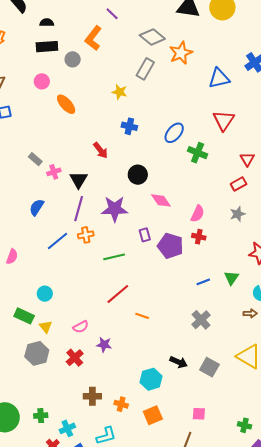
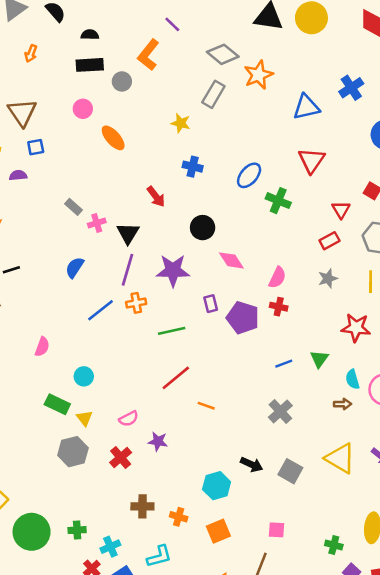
pink semicircle: (12, 256) -> (42, 347), moved

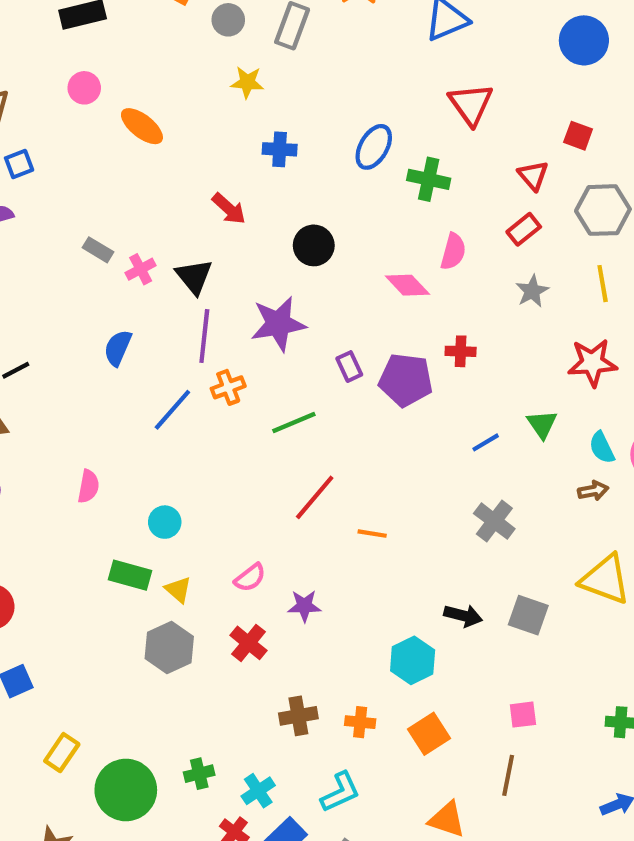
gray circle: (122, 81) -> (228, 20), moved
pink diamond: (231, 260) -> (407, 285), moved
pink semicircle: (277, 278) -> (453, 252), moved

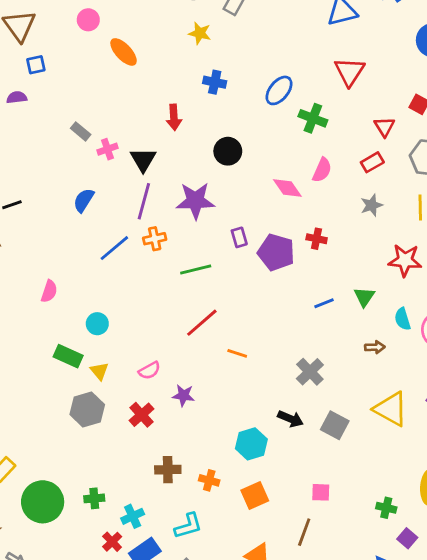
red arrow: (229, 209) -> (174, 117), turned 35
brown arrow: (593, 491) -> (375, 347), moved
gray cross: (494, 521) -> (310, 372), moved

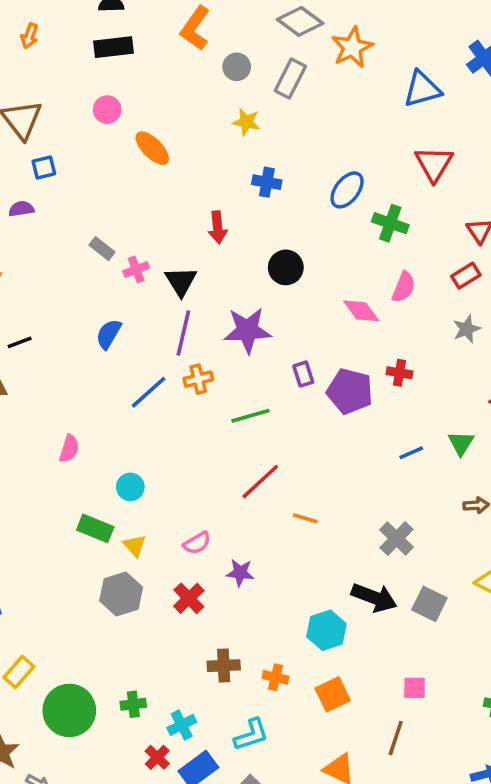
black arrow: (290, 419) -> (374, 598), size x1.4

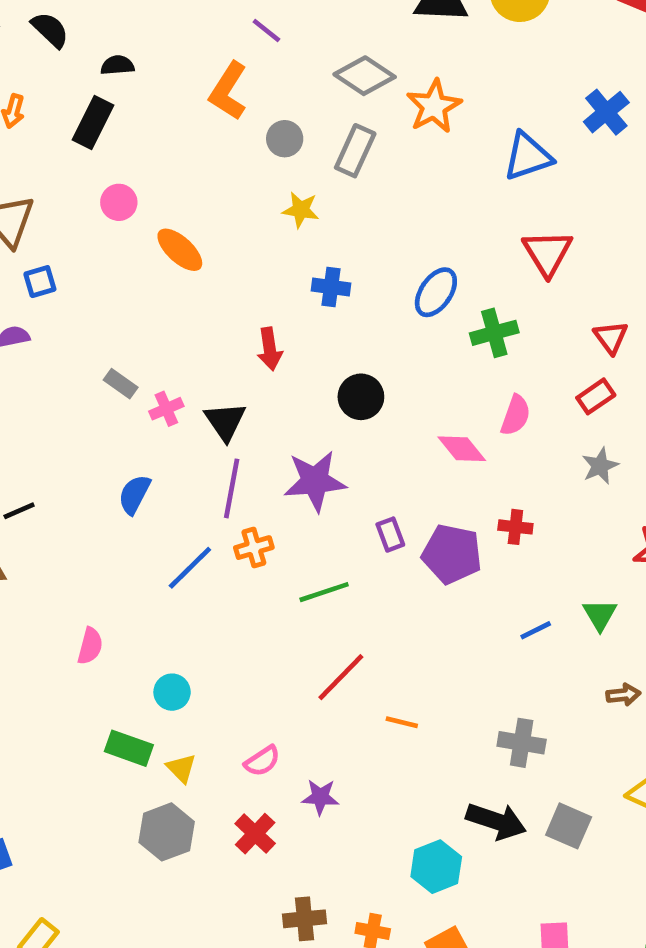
black rectangle: (113, 47) -> (93, 123), moved, turned -54
green cross: (390, 223) -> (494, 333), turned -32
gray cross: (396, 538) -> (522, 743), turned -32

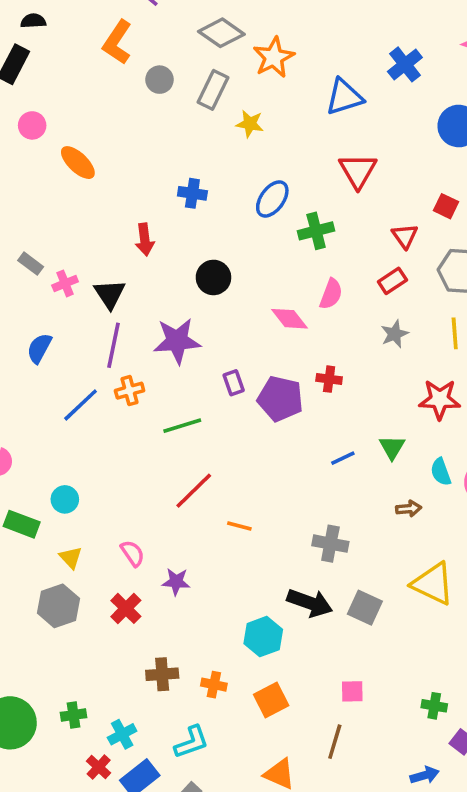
yellow star: (301, 210) -> (250, 124), moved
green rectangle: (129, 748) -> (22, 524), moved
pink semicircle: (262, 761) -> (133, 553), turned -92

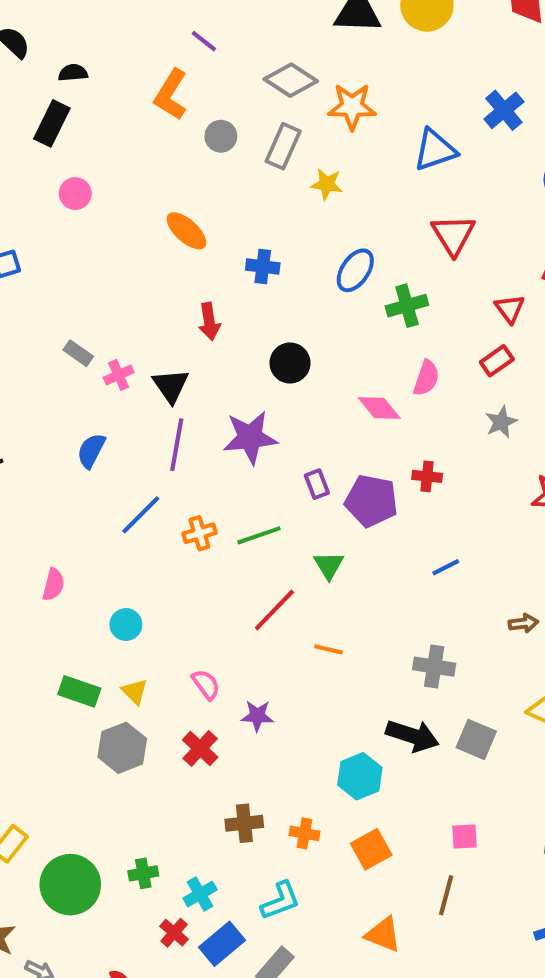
orange star: (274, 57) -> (352, 107), turned 30
orange ellipse: (78, 163) -> (186, 231), moved
orange cross: (130, 391) -> (199, 533), moved
green triangle: (392, 447) -> (329, 565), moved
green rectangle: (22, 524) -> (79, 691), moved

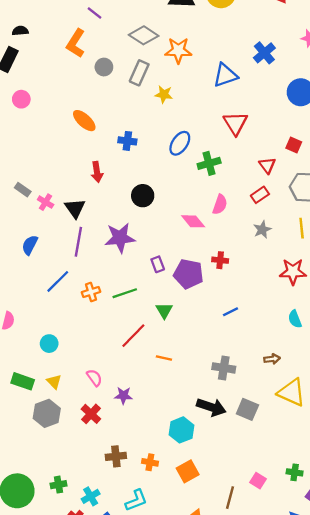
pink cross: (119, 375) -> (46, 202), turned -35
brown arrow: (523, 623) -> (272, 359), moved
pink square: (465, 837) -> (258, 481), moved, turned 35

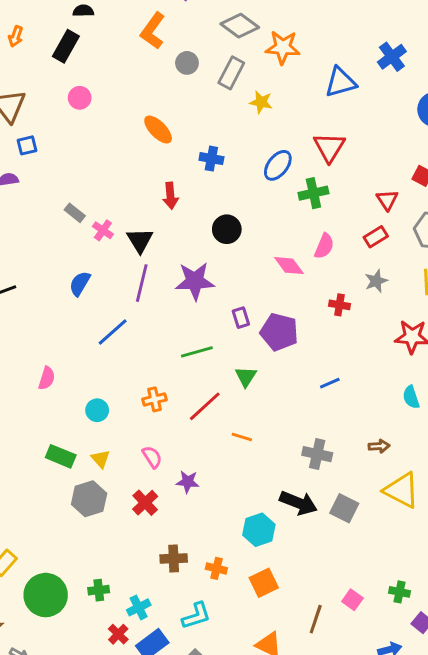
red triangle: (235, 123) -> (329, 147), moved
red cross: (220, 260) -> (339, 305), moved
orange cross: (91, 292) -> (155, 399), moved

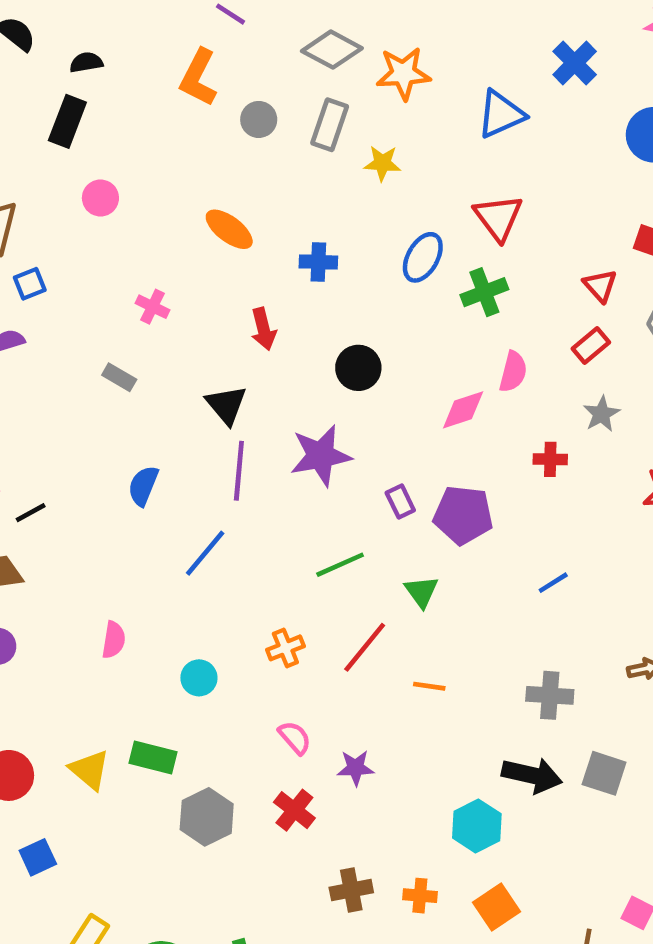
pink cross: (103, 230) -> (153, 307), moved
pink diamond: (289, 266) -> (463, 410), turned -64
yellow triangle: (100, 459) -> (90, 770), moved, size x1.4

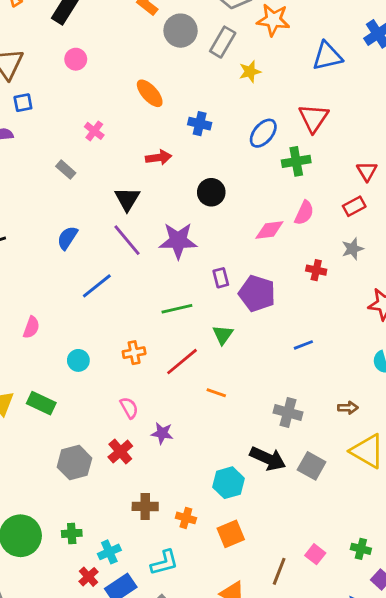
gray circle: (259, 119) -> (181, 31), size x1.5
yellow star: (382, 163) -> (250, 72), turned -30
red arrow: (263, 329) -> (159, 158), turned -95
purple line: (239, 471) -> (127, 240), turned -56
gray hexagon: (207, 817) -> (74, 463), moved

